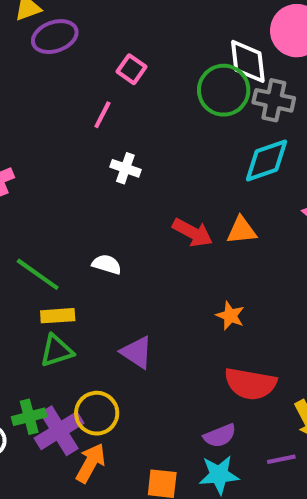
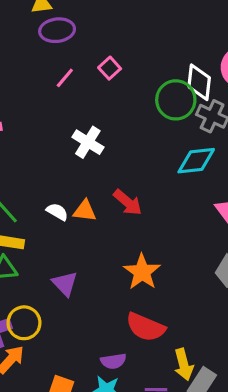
pink line: (102, 115) -> (65, 78), moved
white cross: (125, 168) -> (88, 142), size x1.4
orange triangle: (242, 230) -> (85, 211), moved
orange star: (230, 316) -> (142, 272), size x1.6

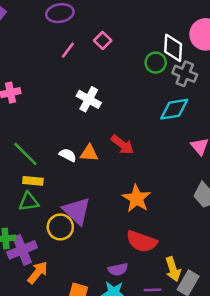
green circle: (176, 100) -> (156, 63), size x0.7
purple triangle: (65, 284) -> (77, 211), size x1.4
yellow circle: (24, 323) -> (60, 227), moved

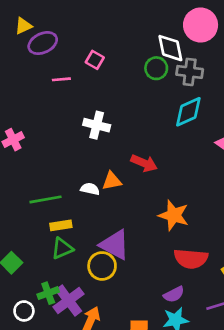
pink line: (68, 50) -> (61, 79), turned 63
green line: (25, 154) -> (45, 199), turned -40

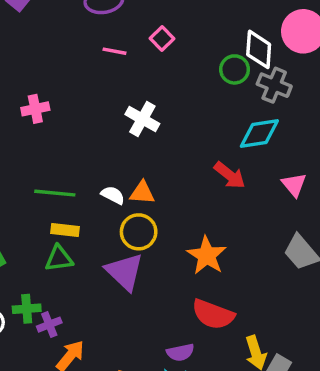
red arrow: (144, 163) -> (230, 175), moved
yellow circle: (102, 266) -> (139, 232), moved
purple cross: (69, 300) -> (49, 325), size x0.6

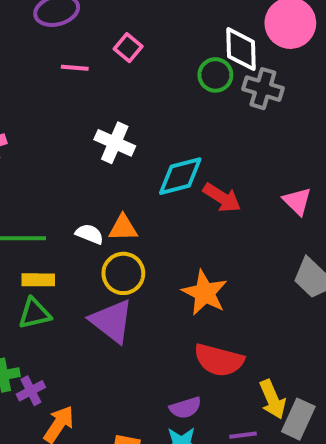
cyan diamond: (259, 133) -> (180, 176), moved

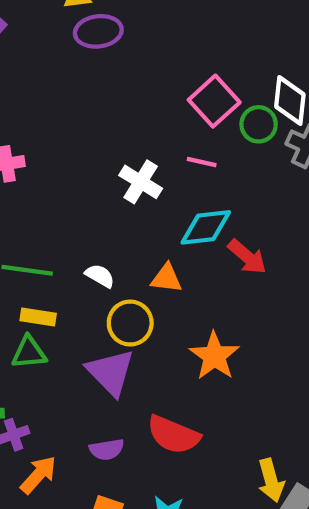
pink square: (128, 48) -> (214, 101), moved, size x1.6
pink line: (75, 68) -> (202, 162), moved
orange triangle: (123, 228) -> (166, 278), moved
red semicircle: (219, 360) -> (173, 435), moved
purple semicircle: (185, 408) -> (107, 449), moved

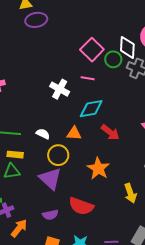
red arrow: (247, 257) -> (110, 132), moved
yellow arrow: (271, 480) -> (130, 193), moved

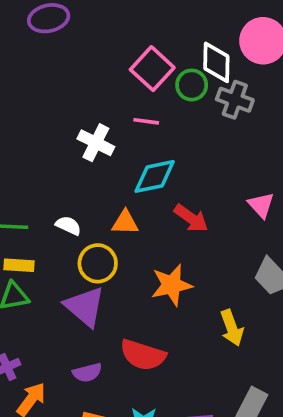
orange star: (98, 168) -> (172, 285), turned 30

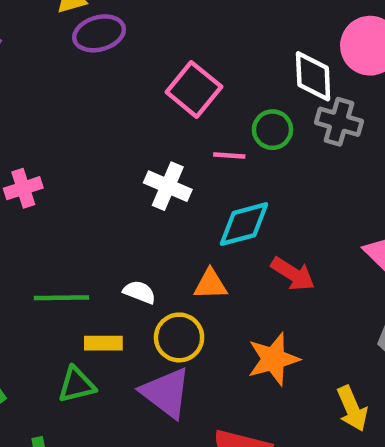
pink square: (152, 69) -> (194, 89), moved
green circle: (192, 85) -> (273, 130), moved
yellow rectangle: (19, 265) -> (103, 343), moved

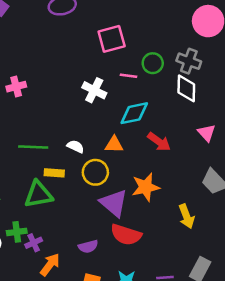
white diamond: (313, 76) -> (186, 88), moved
pink square: (194, 89) -> (112, 39), turned 32
green triangle: (76, 385) -> (38, 194), size x1.4
purple triangle: (166, 393) -> (114, 203), moved

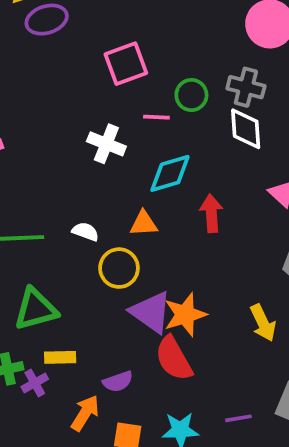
red arrow: (159, 142) -> (211, 213), turned -125
yellow rectangle: (54, 173) -> (60, 357), moved
orange star: (146, 187) -> (185, 315), moved
red semicircle: (126, 235) -> (174, 358), turned 48
orange arrow: (50, 265) -> (85, 413), moved

